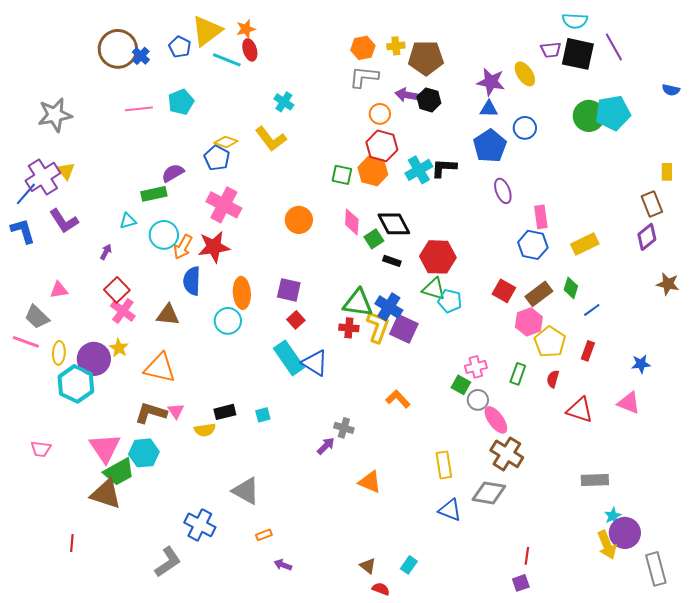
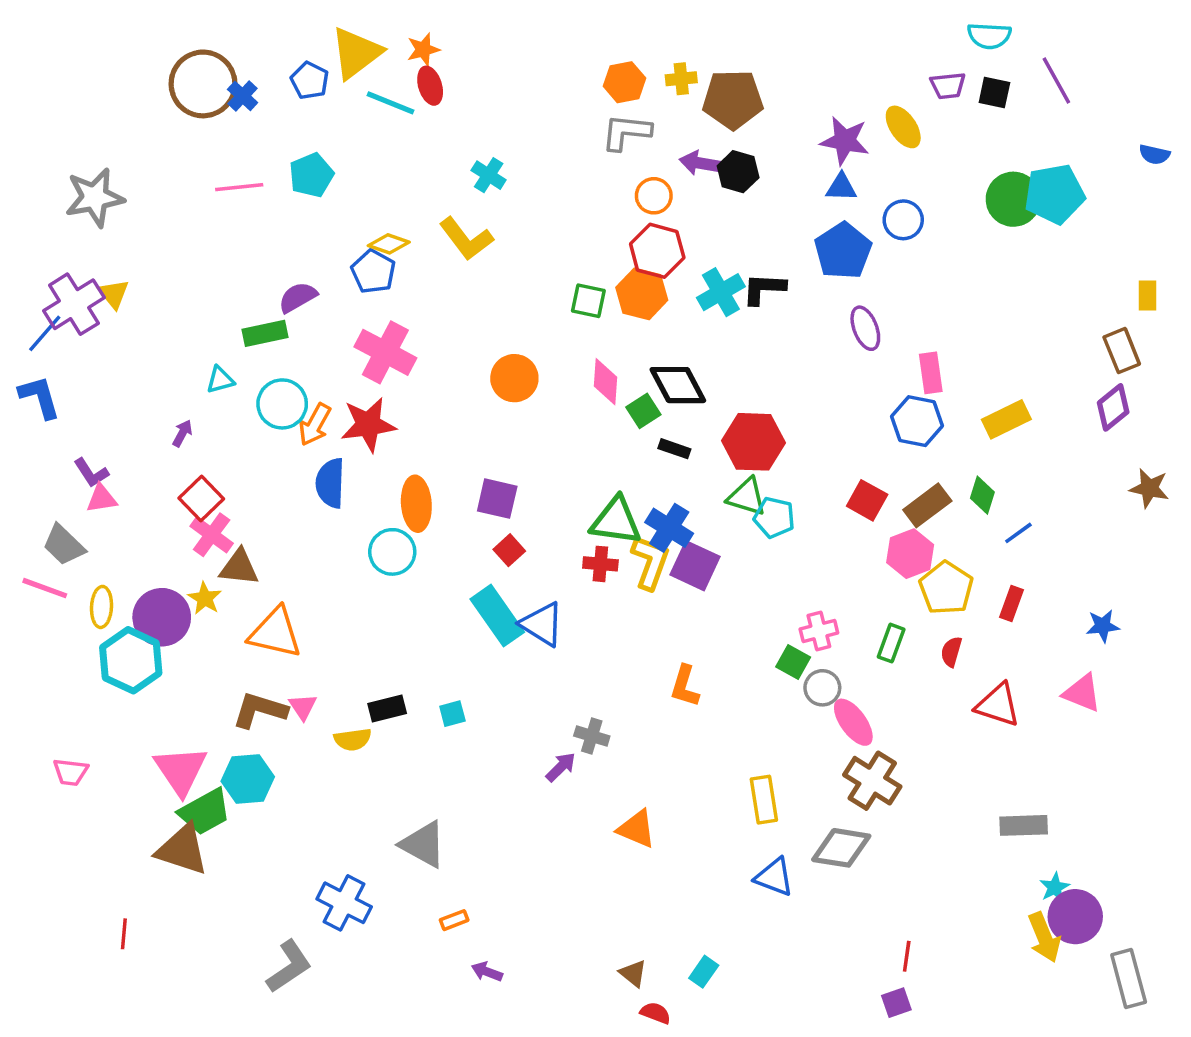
black square: (578, 54) -> (994, 93), size x0.6
purple L-shape: (64, 221) -> (91, 473), moved, size x0.7
brown triangle: (168, 315) -> (239, 567), moved
orange L-shape: (398, 399) -> (685, 686), turned -120

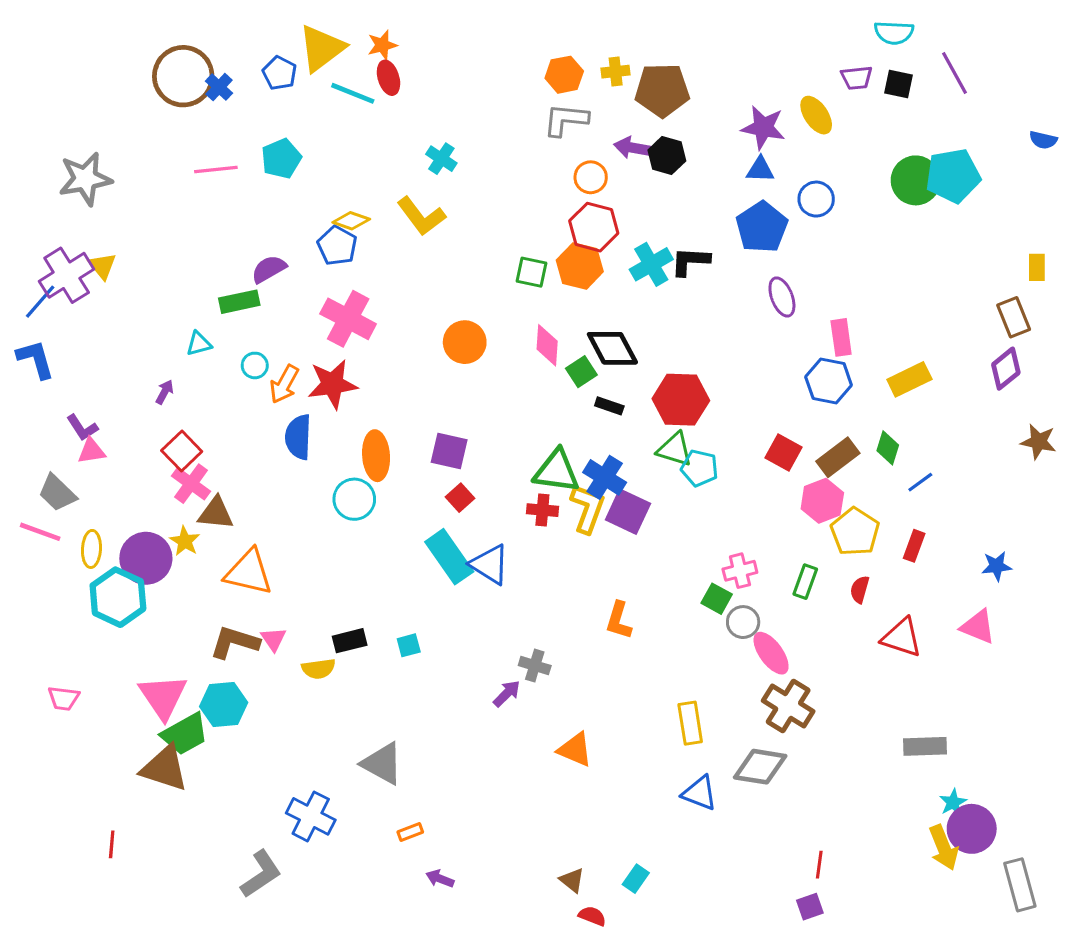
cyan circle: (282, 404) -> (255, 365), size x0.6

